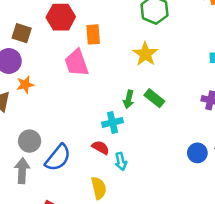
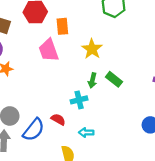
yellow star: (145, 54) -> (92, 49), moved
red semicircle: (101, 148) -> (58, 119), moved
cyan arrow: (121, 161) -> (86, 133), turned 104

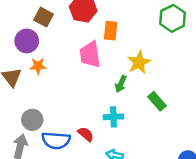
green arrow: (92, 80) -> (121, 84), moved
blue semicircle: (34, 130) -> (56, 140), turned 45

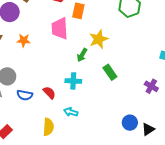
orange star: (38, 66) -> (24, 40), moved
blue semicircle: (56, 140) -> (25, 95), size x0.7

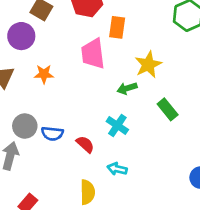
green arrow: (82, 55) -> (127, 88), turned 48
cyan cross: (73, 81) -> (117, 125), turned 35
blue semicircle: (25, 95) -> (52, 134), moved

